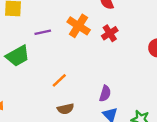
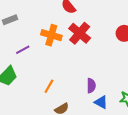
red cross: (110, 33) -> (80, 33), size x1.5

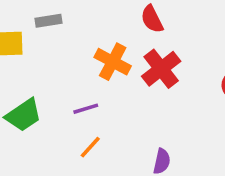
purple line: (23, 50) -> (86, 109), moved

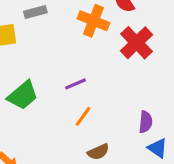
orange cross: (113, 62) -> (93, 21), moved

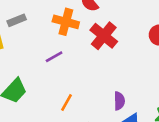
purple line: (75, 84) -> (54, 57), moved

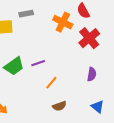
purple line: (54, 57) -> (38, 63), moved
purple semicircle: (119, 101) -> (92, 74), moved

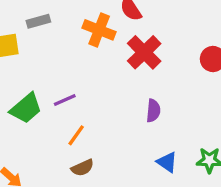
orange line: (51, 83) -> (76, 135), moved
brown semicircle: (59, 106) -> (83, 168), moved

